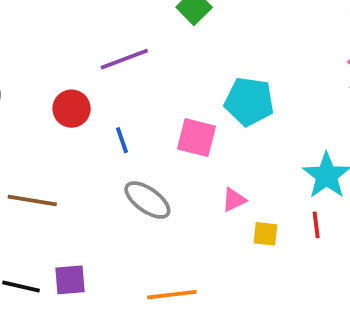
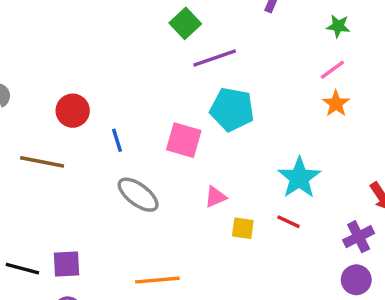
purple line: (124, 59) -> (215, 58), moved
brown line: (32, 200) -> (42, 162), moved
red line: (316, 225) -> (288, 222), turned -60

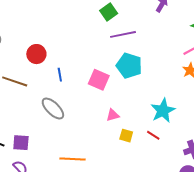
gray ellipse: (138, 195) -> (53, 108), moved

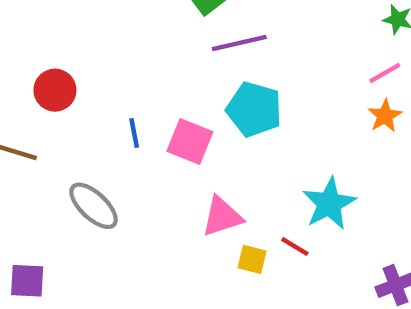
blue line: (60, 75) -> (134, 133), moved
pink triangle: (113, 115) -> (222, 217), size x1.5
red line: (153, 135) -> (295, 246), moved

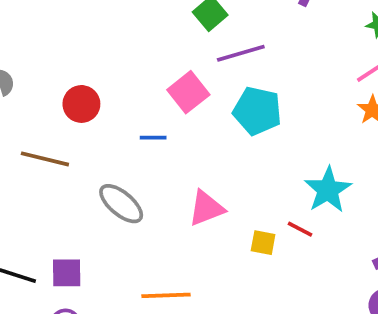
blue line: (134, 133) -> (153, 138), turned -76
pink square: (190, 142) -> (188, 92), moved, turned 33
pink triangle: (222, 217) -> (206, 208), moved

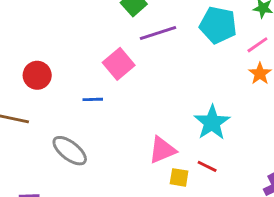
cyan pentagon: (257, 111) -> (218, 25), moved
cyan star: (328, 190) -> (212, 123), moved
pink triangle: (206, 208) -> (162, 150), moved

